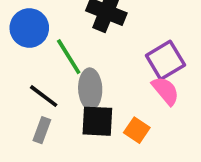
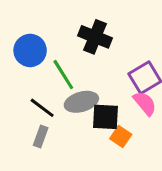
gray ellipse: (90, 89) -> (81, 102), turned 76
black square: (97, 121) -> (106, 117), moved

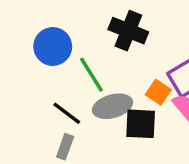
orange square: (121, 137) -> (158, 92), moved

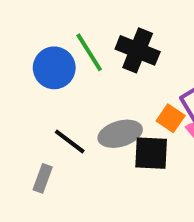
green line: (91, 75) -> (89, 52), moved
gray rectangle: (65, 147) -> (43, 178), moved

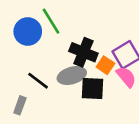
black cross: (138, 50) -> (83, 52), moved

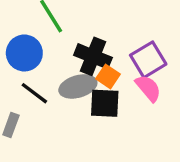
blue circle: (28, 32) -> (24, 53), moved
orange square: (105, 65) -> (108, 76), moved

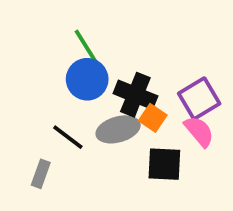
blue circle: (24, 53) -> (87, 79), moved
black square: (105, 103) -> (164, 164), moved

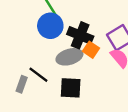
black line: (68, 137) -> (38, 75), moved
black square: (164, 164) -> (71, 88), moved

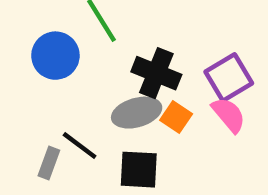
blue circle: (50, 26) -> (55, 56), moved
orange square: (91, 50) -> (176, 117), moved

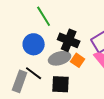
blue circle: (55, 56) -> (34, 44), moved
gray rectangle: (49, 163) -> (20, 81), size x1.5

